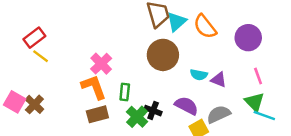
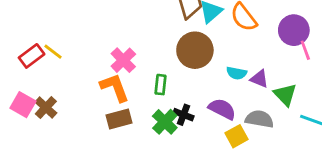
red rectangle: (34, 38) -> (32, 56), moved
pink line: (258, 76) -> (305, 50), moved
green rectangle: (125, 92) -> (161, 85), moved
green triangle: (254, 102) -> (285, 95), moved
gray semicircle: (219, 114) -> (259, 119), turned 35

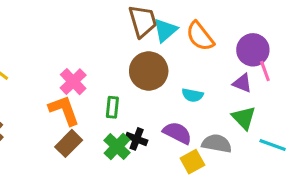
purple triangle: (259, 79) -> (242, 83), moved
brown rectangle: (119, 119) -> (69, 143), turned -30

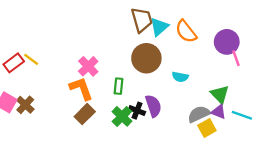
purple triangle: (242, 83) -> (219, 112), moved
purple semicircle: (177, 133) -> (153, 106), moved, turned 45
gray semicircle: (217, 143) -> (199, 114), turned -35
yellow square: (192, 162) -> (207, 128), moved

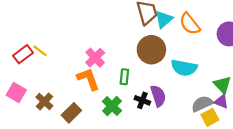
cyan semicircle: (180, 77) -> (184, 68), size x1.6
brown cross: (25, 105) -> (44, 102), moved
brown rectangle: (85, 114) -> (71, 113), moved
green cross: (122, 116) -> (112, 106), moved

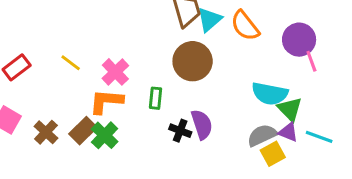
yellow line: (40, 51) -> (71, 63), moved
cyan semicircle: (184, 68) -> (270, 94), moved
orange L-shape: (88, 79) -> (106, 101), turned -65
green cross: (112, 106) -> (105, 135), moved
brown rectangle: (71, 113) -> (83, 131), moved

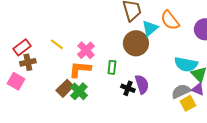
cyan triangle: (210, 20) -> (150, 28), moved
brown cross: (46, 132) -> (28, 62), moved, turned 35

